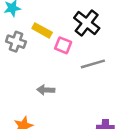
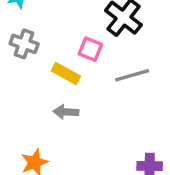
yellow rectangle: (42, 30) -> (66, 73), moved

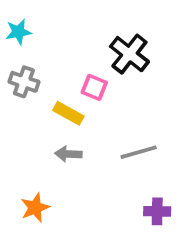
gray line: (132, 75) -> (139, 152), moved

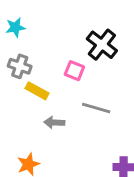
yellow rectangle: (68, 113) -> (37, 91), moved
gray line: (139, 152) -> (96, 108), moved, turned 32

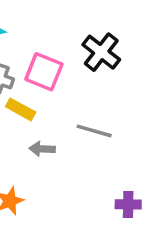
pink square: (74, 71) -> (44, 72), moved, size x1.5

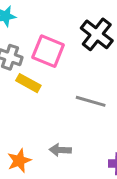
gray arrow: (42, 149) -> (60, 150), moved

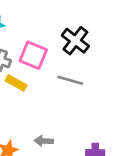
gray line: (91, 101) -> (70, 80), moved

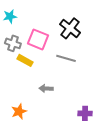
gray arrow: (44, 141) -> (46, 88), moved

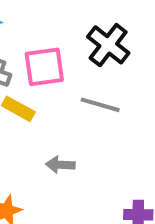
pink square: (38, 39) -> (44, 67), turned -30

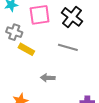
pink square: (44, 67) -> (40, 15), moved

